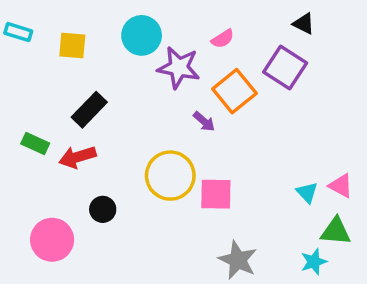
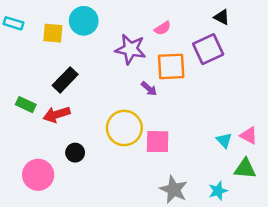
cyan circle: (142, 35) -> (84, 21), moved
purple square: (285, 67) -> (208, 49), turned 32
orange square: (234, 91) -> (171, 66), turned 36
cyan star: (314, 262) -> (218, 191), moved

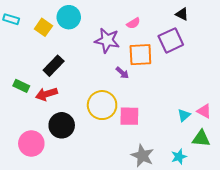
yellow square: (53, 33) -> (43, 27), turned 30
cyan triangle: (224, 140) -> (184, 115), turned 32
black circle: (75, 153) -> (62, 125), size x1.6

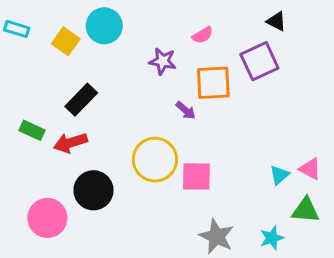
purple star: (107, 40) -> (163, 61), size x0.7

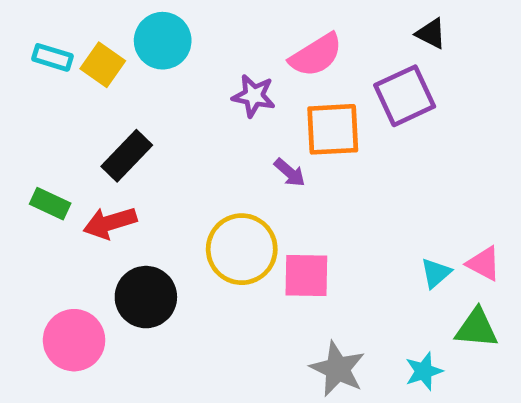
cyan rectangle: (17, 29) -> (52, 57), moved
pink semicircle: (203, 35) -> (316, 55), size x1.6

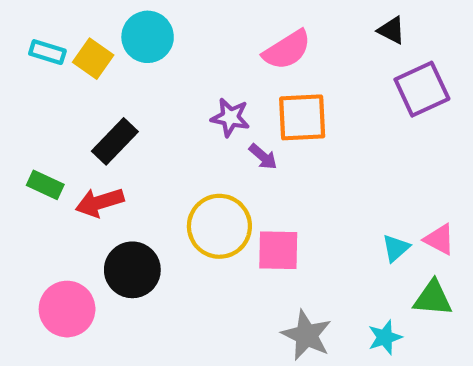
purple star: (254, 96) -> (230, 117), moved
purple square: (405, 96) -> (422, 89), moved

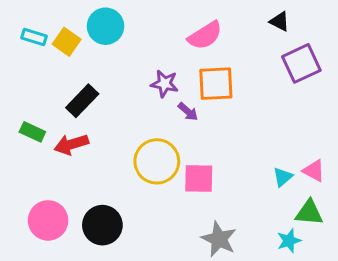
black circle: (132, 270) -> (102, 225), moved
cyan star: (385, 337) -> (289, 241), moved

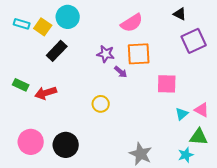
black rectangle: (82, 101) -> (57, 51), moved
yellow circle: (157, 161) -> (101, 104), size x0.6
pink square: (199, 178) -> (167, 84), moved

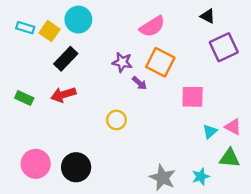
orange square: (139, 54) -> (160, 62), turned 30
red arrow: (46, 93) -> (63, 95), moved
cyan star: (186, 155) -> (201, 176), moved

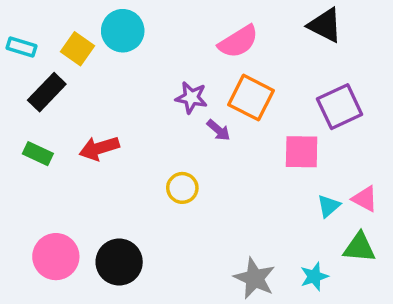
black triangle: (208, 16) -> (325, 25), size x1.5
cyan rectangle: (25, 28) -> (22, 47), moved
purple square: (224, 47) -> (340, 107), moved
black rectangle: (66, 59) -> (47, 92), moved

